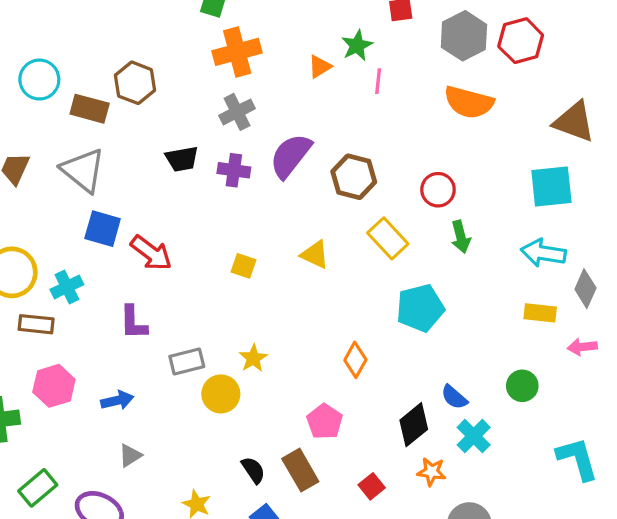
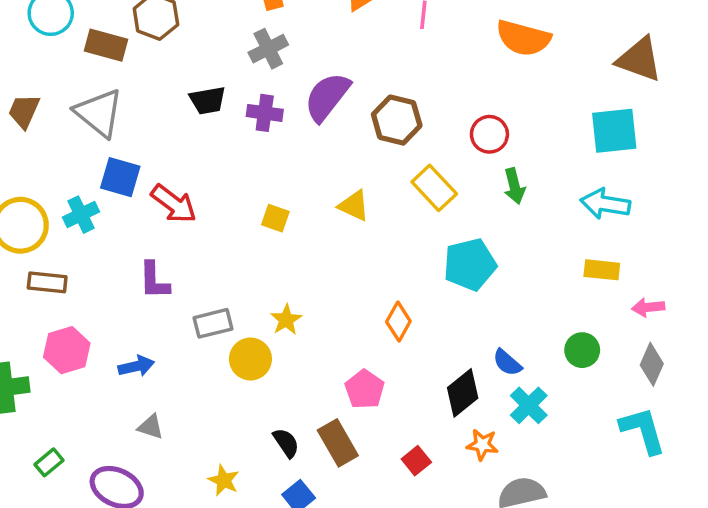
cyan cross: (67, 287) -> (81, 215), moved
gray diamond: (585, 289) -> (652, 364), moved
gray triangle: (130, 455) -> (151, 427), turned 50
green rectangle: (38, 488) -> (49, 462), size x0.7

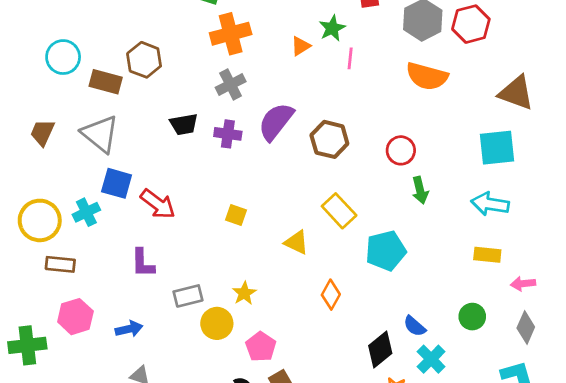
yellow rectangle: (434, 188) -> (339, 211), moved
yellow triangle: (354, 206) -> (296, 242), moved
pink pentagon: (365, 389) -> (261, 347), moved

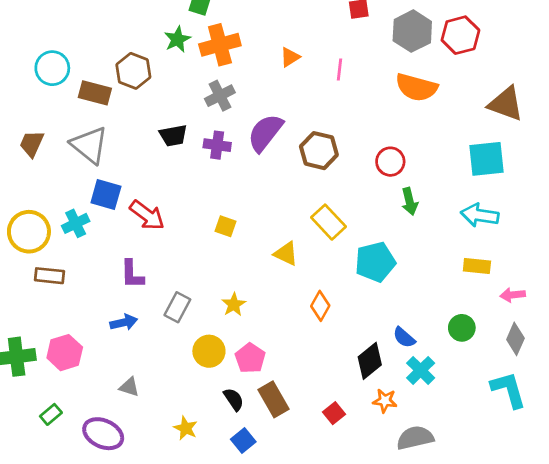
green star: (332, 28) -> (177, 39), moved
gray rectangle: (188, 296) -> (177, 307), turned -48
pink hexagon: (75, 317) -> (65, 353), moved
yellow circle: (217, 323) -> (209, 351), moved
blue arrow: (129, 329) -> (124, 322), moved

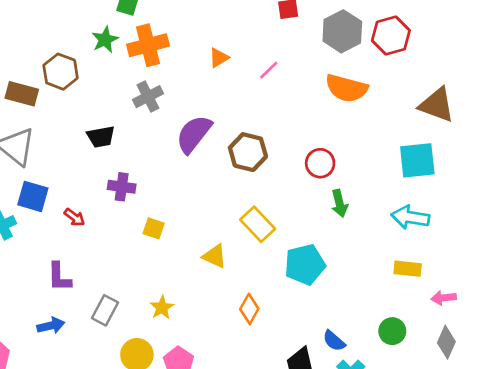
pink line: (339, 70) -> (269, 70), turned 40
purple cross: (217, 145) -> (122, 187), moved
red arrow: (147, 215) -> (74, 217), size x0.6

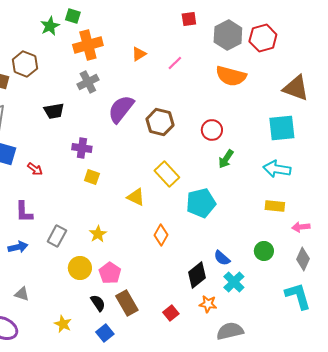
green star: (105, 40) -> (50, 26), moved
purple cross: (122, 187) -> (82, 148), moved
green arrow: (340, 203) -> (226, 159), turned 48

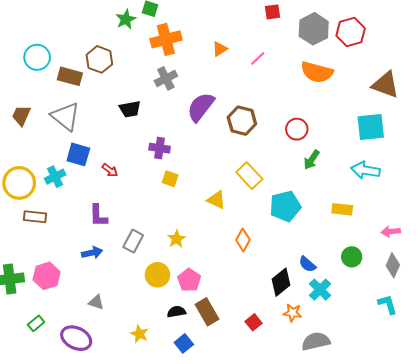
yellow rectangle: (275, 206) -> (342, 209), moved
cyan L-shape: (298, 296) -> (388, 304), size x0.7
black semicircle: (98, 303) -> (176, 312), turned -66

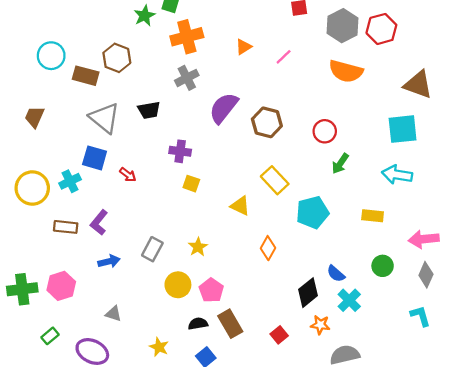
gray triangle: (66, 116) -> (105, 118), moved
purple L-shape: (98, 216) -> (99, 222), moved, turned 40
brown rectangle: (35, 217) -> (66, 227), moved
pink arrow: (391, 232) -> (424, 239), size x1.5

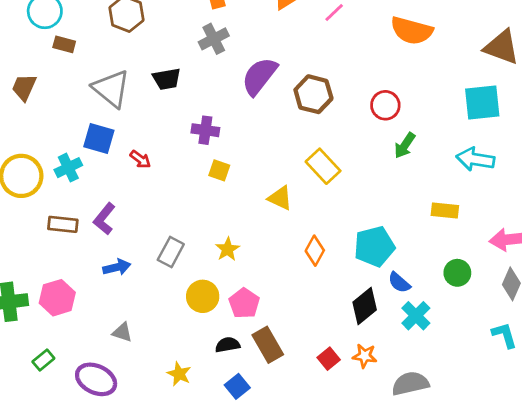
brown rectangle: (86, 76) -> (64, 44), moved, size x0.7
cyan pentagon: (312, 212) -> (374, 246), moved
orange star: (320, 325) -> (365, 356), moved

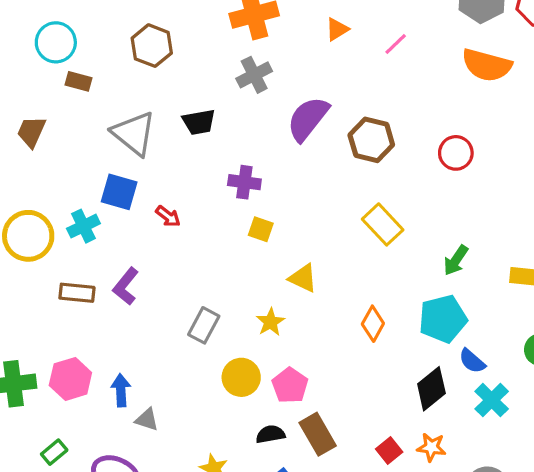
green arrow: (405, 145) -> (456, 260), moved
yellow triangle: (280, 198) -> (303, 278), moved
blue arrow: (117, 267) -> (121, 390), moved, turned -80

